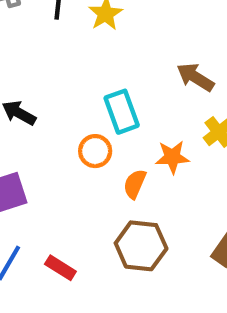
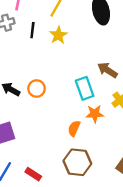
cyan rectangle: (122, 112) -> (85, 88), moved
orange circle: (95, 151) -> (37, 89), moved

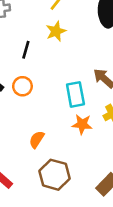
black line: (32, 30) -> (26, 50), moved
orange semicircle: (74, 128) -> (37, 139), moved

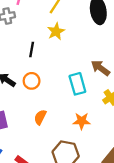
orange star: (82, 124) -> (82, 121), moved
orange semicircle: (37, 139) -> (40, 117), moved

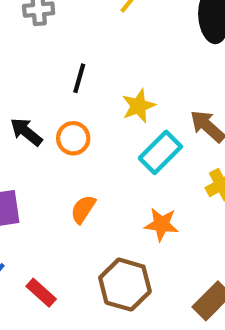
yellow star: (56, 31) -> (139, 106), moved
cyan rectangle: (77, 84) -> (160, 152), turned 55

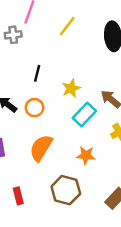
orange semicircle: (83, 209) -> (41, 148), size x1.6
red rectangle: (41, 293) -> (18, 196), turned 35

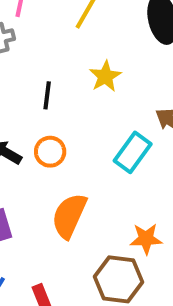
yellow star: (71, 88) -> (105, 76), moved
orange star: (86, 155) -> (146, 239), moved

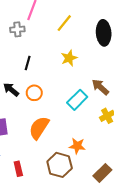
black line: (47, 95) -> (28, 63), moved

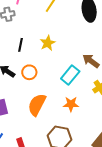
yellow star: (69, 58) -> (48, 43), moved
orange star: (77, 146) -> (71, 104), moved

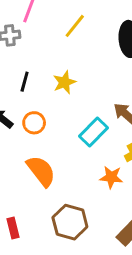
orange star: (71, 104) -> (111, 177), moved
orange semicircle: (37, 105) -> (41, 171), turned 110

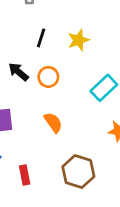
orange semicircle: (41, 171) -> (53, 123), size x0.7

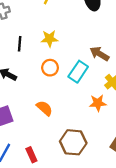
yellow star: (78, 40) -> (50, 39), turned 30
orange circle: (48, 77) -> (50, 68), moved

